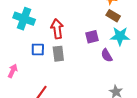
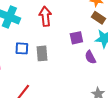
red arrow: (57, 29) -> (45, 16), moved

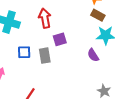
purple square: (76, 38) -> (60, 39), moved

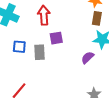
brown rectangle: (98, 15) -> (97, 18), turned 64
purple semicircle: (93, 55) -> (88, 58), turned 72

